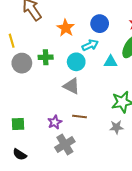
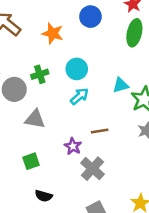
cyan arrow: (90, 45) -> (79, 96), moved
cyan triangle: (111, 62) -> (121, 85), moved
gray triangle: (72, 86) -> (35, 119), moved

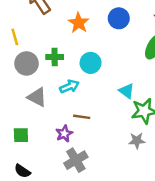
cyan triangle: (121, 85) -> (127, 91), turned 35
cyan arrow: (79, 96) -> (69, 87), moved
brown line: (100, 131) -> (82, 117), moved

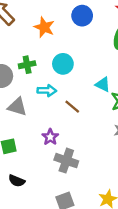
cyan arrow: (69, 87) -> (47, 91), turned 36
brown line: (82, 117) -> (72, 107), moved, turned 42
gray cross: (76, 160) -> (66, 161), turned -30

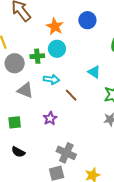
cyan circle: (63, 64) -> (57, 49), moved
cyan triangle: (103, 84) -> (94, 72), moved
gray cross: (66, 161) -> (66, 153), moved

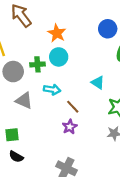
blue circle: (87, 20) -> (108, 29), moved
purple star: (50, 118) -> (70, 127), moved
black semicircle: (18, 152) -> (16, 157), moved

